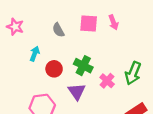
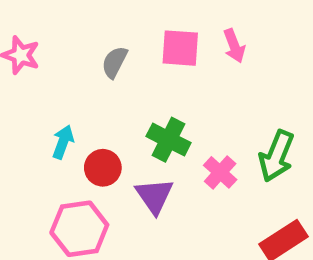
gray semicircle: (58, 30) -> (115, 62), turned 56
cyan arrow: (35, 54) -> (63, 142), moved
red circle: (54, 69) -> (103, 168), moved

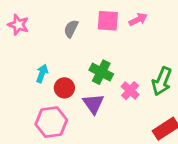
pink arrow: (234, 46) -> (138, 19), turned -96

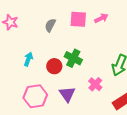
red circle: (64, 88) -> (54, 66), moved
pink cross: (130, 91) -> (95, 84), moved
purple triangle: (93, 104) -> (67, 94), moved

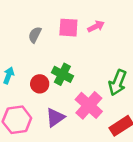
pink cross: (95, 84) -> (89, 105), size x1.6
purple triangle: (67, 94) -> (55, 117), turned 30

